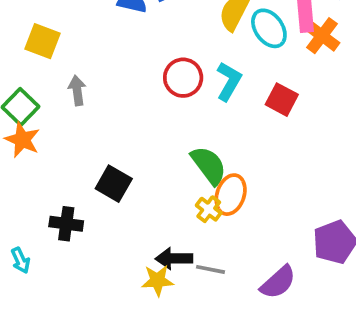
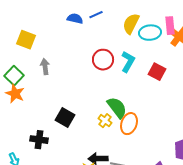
cyan ellipse: (269, 28) -> (150, 33), turned -60
yellow cross: (209, 209) -> (105, 121), moved

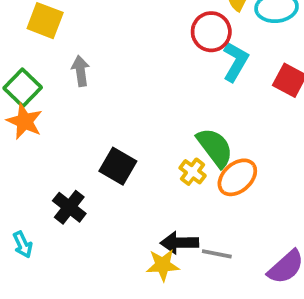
red circle: (103, 60) -> (211, 32), moved
orange ellipse: (129, 124) -> (237, 177), turned 30
black cross: (39, 140) -> (69, 207), turned 30

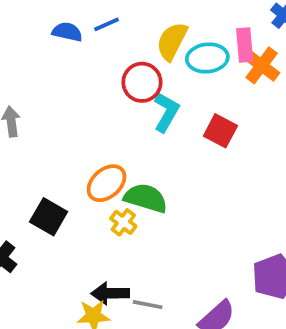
green semicircle: (215, 147) -> (146, 198), turned -36
orange ellipse: (237, 177) -> (106, 183), moved

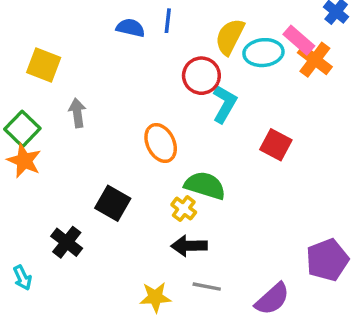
blue line: (106, 24) -> (168, 21), turned -60
pink rectangle: (245, 45) -> (299, 40), turned -44
red square: (220, 131) -> (276, 145), moved
orange ellipse: (106, 183) -> (161, 143), moved, turned -75
black arrow: (110, 293) -> (189, 246), moved

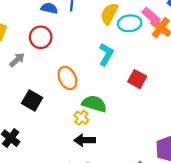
red circle: (201, 76) -> (41, 37), moved
gray arrow: (77, 113) -> (17, 60), turned 56
black square: (113, 203) -> (32, 101), moved

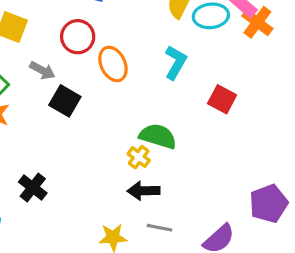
gray arrow: (17, 60) -> (42, 70), turned 70
orange ellipse: (67, 78) -> (113, 64), moved
black square: (32, 101) -> (65, 101), moved

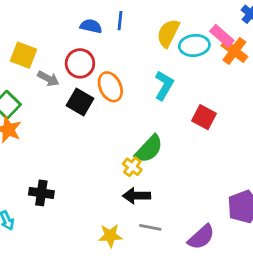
gray arrow: (42, 70) -> (48, 79), moved
black square: (65, 101) -> (80, 102), moved
green semicircle: (158, 136) -> (149, 149), turned 116
black cross: (33, 188) -> (41, 193), turned -30

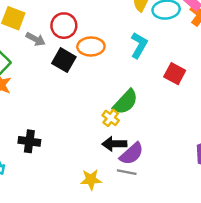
orange ellipse: (110, 87) -> (91, 47), turned -65
purple semicircle: (201, 237) -> (132, 154), moved

